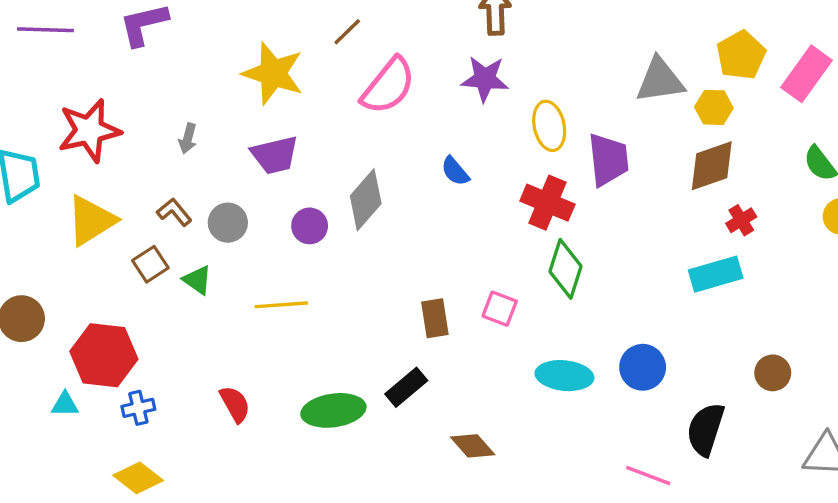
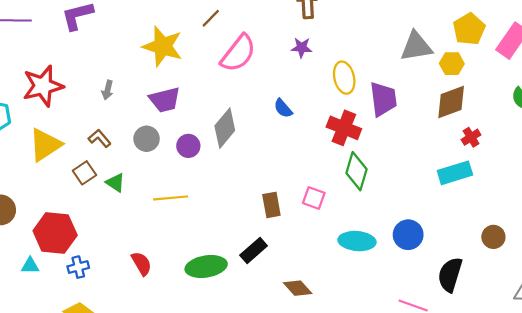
purple star: (485, 79) -> (301, 48), size x0.7
gray circle: (228, 223) -> (147, 139), moved

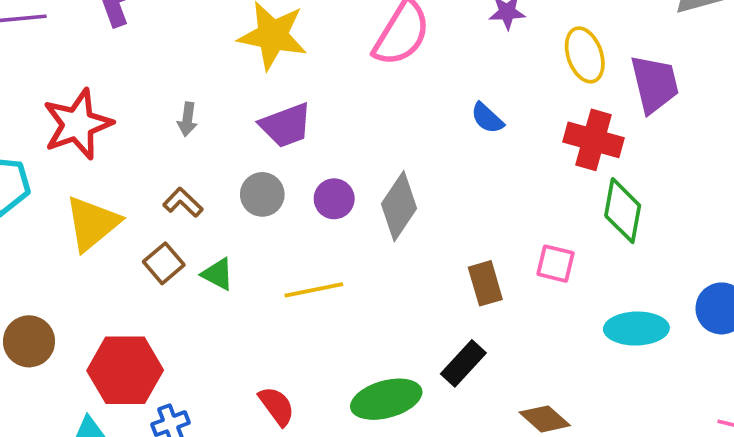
gray diamond: (225, 128) -> (399, 206), moved

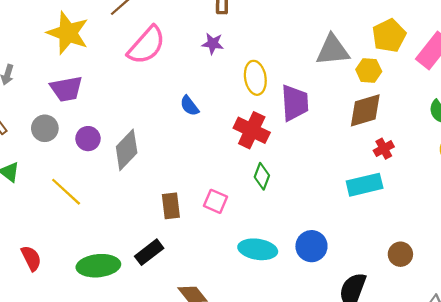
green diamond: (623, 211) -> (262, 176), size x0.7
yellow line: (314, 290) -> (66, 192), turned 44

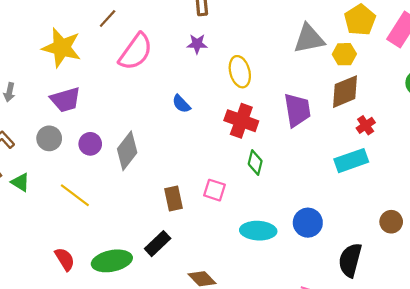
purple trapezoid: (295, 103) -> (297, 110), moved
red semicircle: (31, 258) -> (65, 259), moved

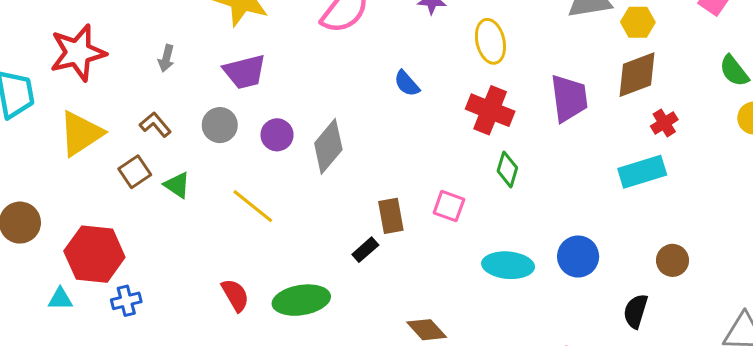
brown circle: (391, 222) -> (673, 260), moved
black rectangle: (158, 244) -> (365, 250), moved, size x0.7
black semicircle: (350, 260) -> (636, 311), size x0.7

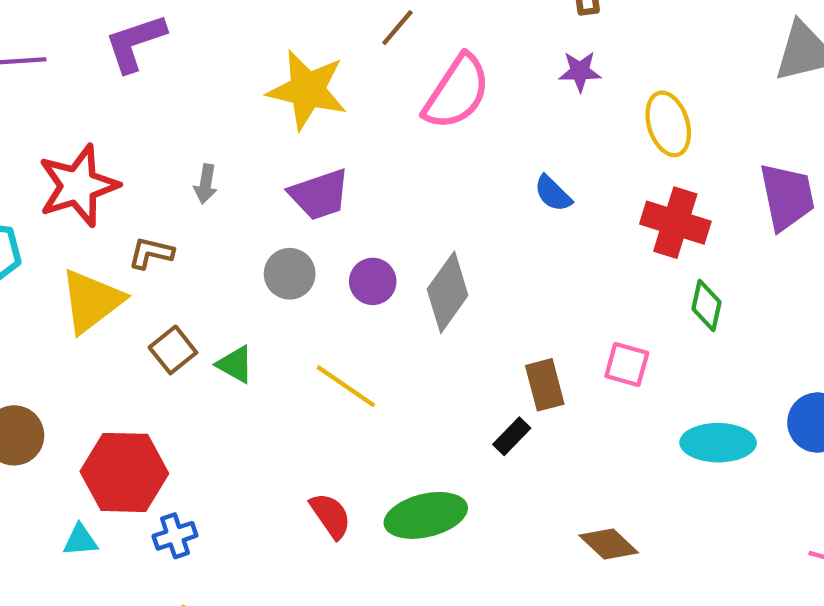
brown L-shape: (155, 125) -> (151, 253), moved, turned -32

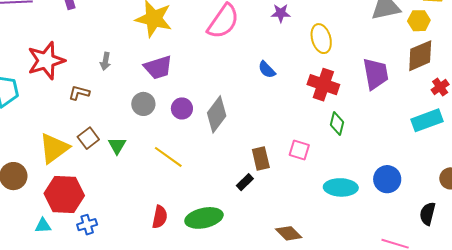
yellow triangle: (92, 301) -> (54, 148), moved
green triangle: (235, 364) -> (117, 146), turned 30
red semicircle: (331, 516) -> (160, 217), turned 45

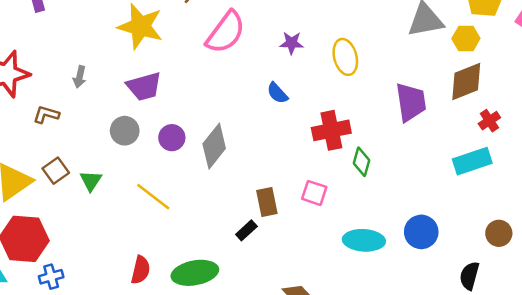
purple star: (281, 13) -> (292, 43), moved
red cross: (323, 85) -> (331, 130), moved, turned -32

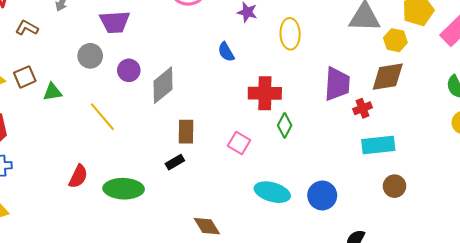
red cross: (489, 121) -> (362, 108), moved
green triangle: (91, 181) -> (52, 92), turned 36
brown rectangle: (267, 202) -> (186, 132), moved
brown circle: (499, 233) -> (395, 186), moved

